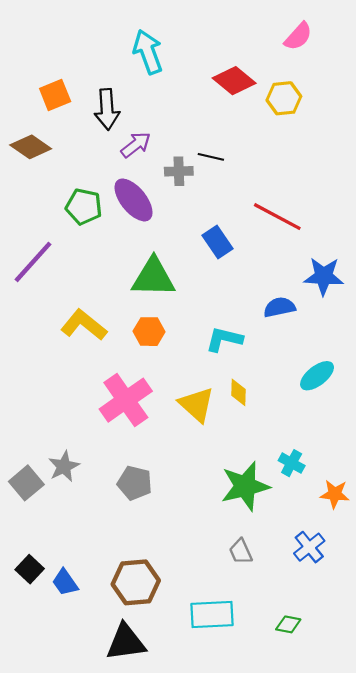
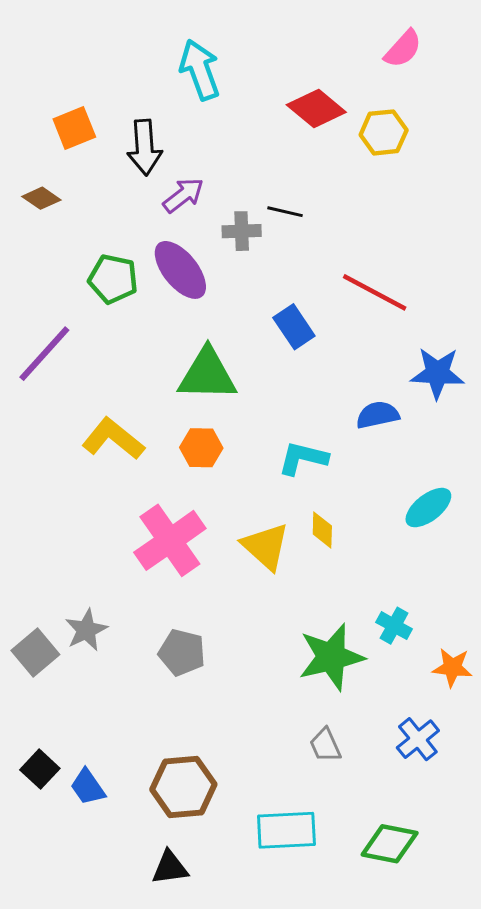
brown diamond: (31, 147) -> (41, 198), size x0.7
green diamond: (288, 624) -> (390, 844), size x1.6
black triangle: (126, 642) -> (170, 868), size x0.7

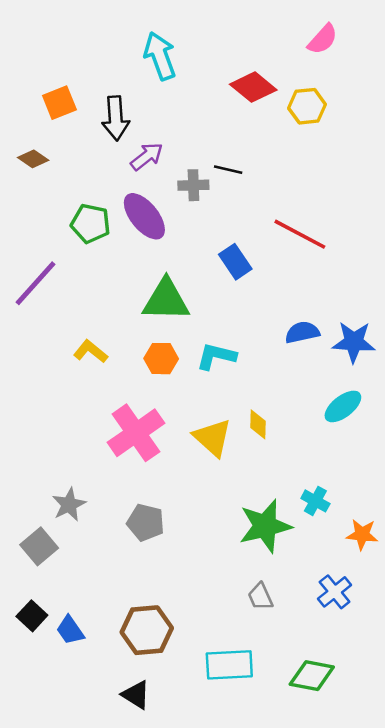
blue star: (437, 373) -> (354, 342), moved
yellow L-shape: (113, 439) -> (91, 351), size x0.7
cyan L-shape: (303, 458) -> (216, 356), moved
gray square: (35, 652) -> (39, 546), moved
black triangle: (170, 868) -> (136, 695), turned 40

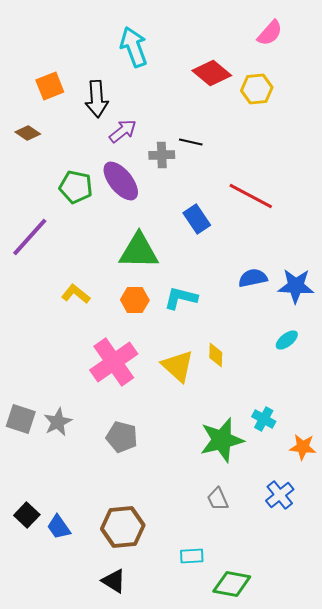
cyan ellipse: (343, 406) -> (287, 340), size x0.7
gray square: (39, 546) -> (21, 419), moved, turned -32
cyan rectangle: (229, 665) -> (192, 556), size x0.6
green diamond: (312, 676) -> (232, 584), moved

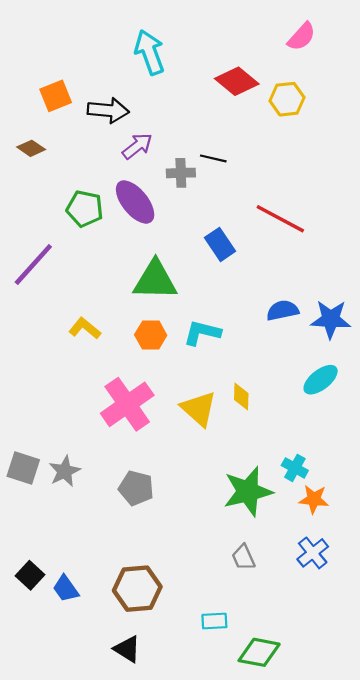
black arrow: (97, 99) -> (108, 110), turned -81
cyan ellipse: (287, 340) -> (321, 380), size x1.4
orange star: (303, 447) -> (314, 499), moved

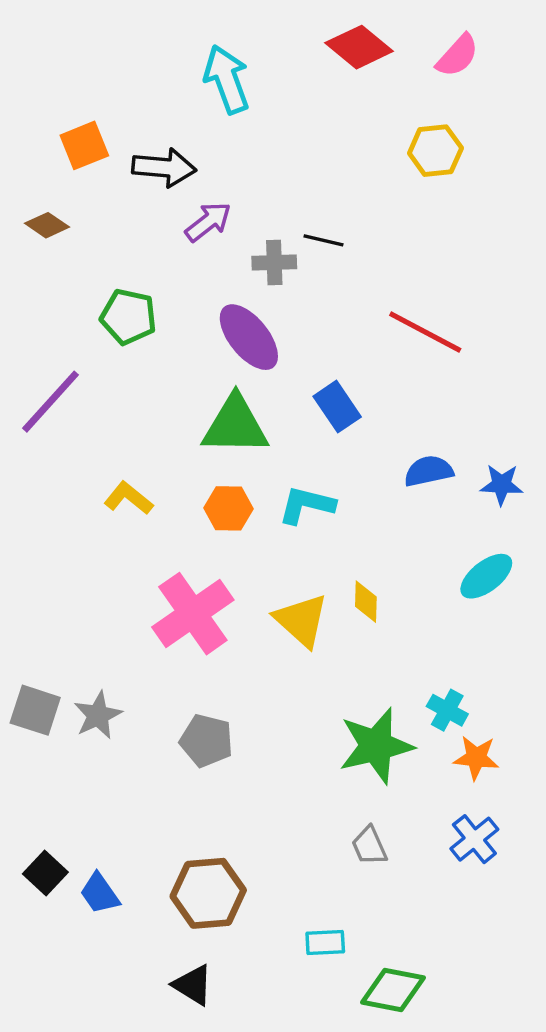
red diamond: (237, 81) -> (359, 47), moved
purple ellipse: (135, 202) -> (249, 337), moved
blue rectangle: (220, 244) -> (337, 407), moved
blue star: (331, 319) -> (502, 485), size x0.7

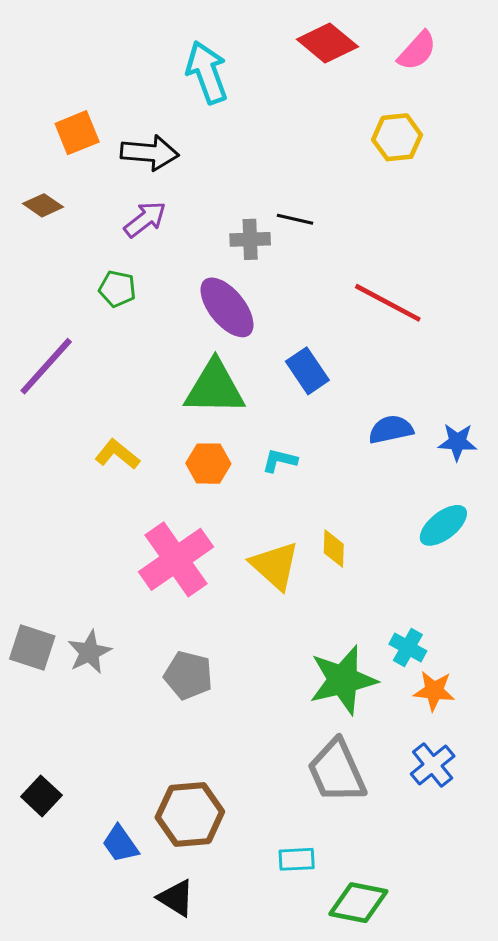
purple arrow: (208, 222) -> (145, 219), moved
green pentagon: (128, 317) -> (117, 289), size x0.7
cyan L-shape: (307, 505) -> (280, 460), size x0.7
gray trapezoid: (369, 846) -> (337, 771), size x1.8
blue trapezoid: (100, 893) -> (120, 844), moved

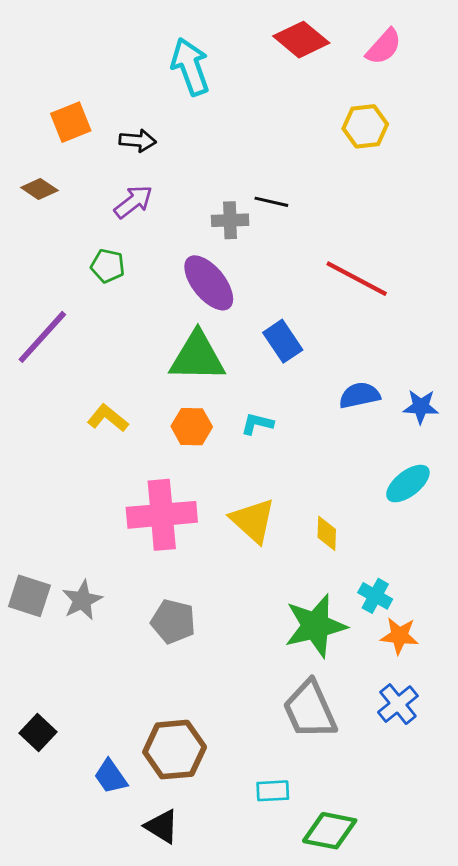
black arrow: (150, 153) -> (138, 141), size x0.7
yellow diamond: (334, 549) -> (327, 533), moved
pink cross: (176, 559) -> (162, 515), turned 30

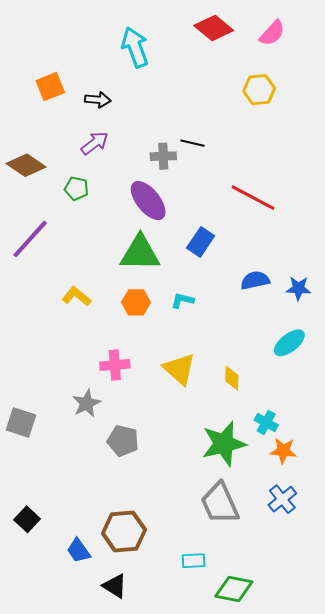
brown diamond: (39, 189) -> (26, 165), moved, size x1.5
blue rectangle: (283, 341) -> (201, 242), turned 68
pink cross: (162, 515) -> (115, 365), size x0.6
gray star: (82, 600) -> (87, 403), moved

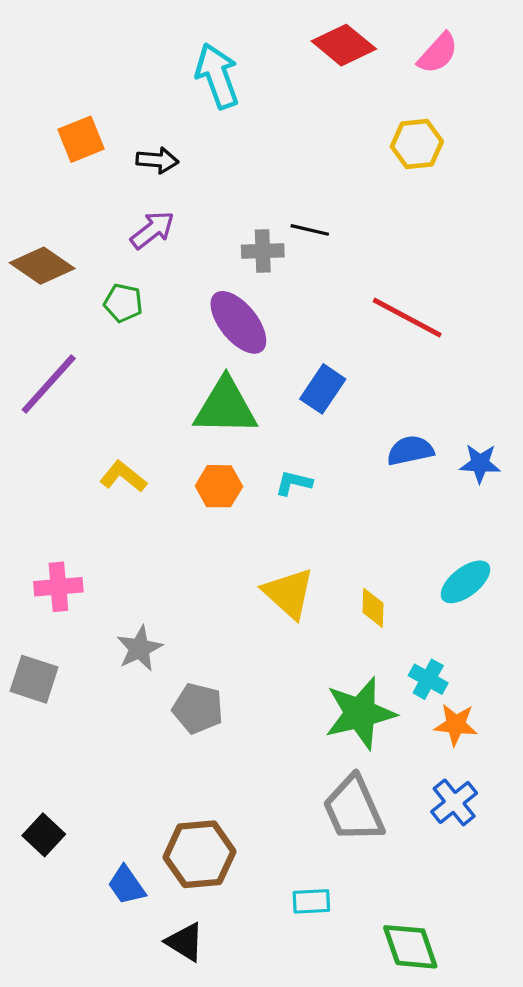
cyan ellipse: (289, 343) -> (465, 582), moved
pink cross: (115, 365) -> (58, 587), moved
green diamond: (234, 589) -> (410, 947), moved, turned 60

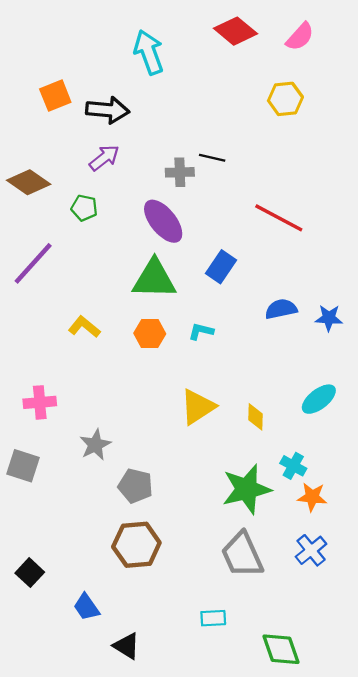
black arrow: (157, 160) -> (108, 110), size x1.5
yellow triangle: (289, 593) -> (198, 407), turned 45
brown hexagon: (199, 854) -> (136, 545), moved

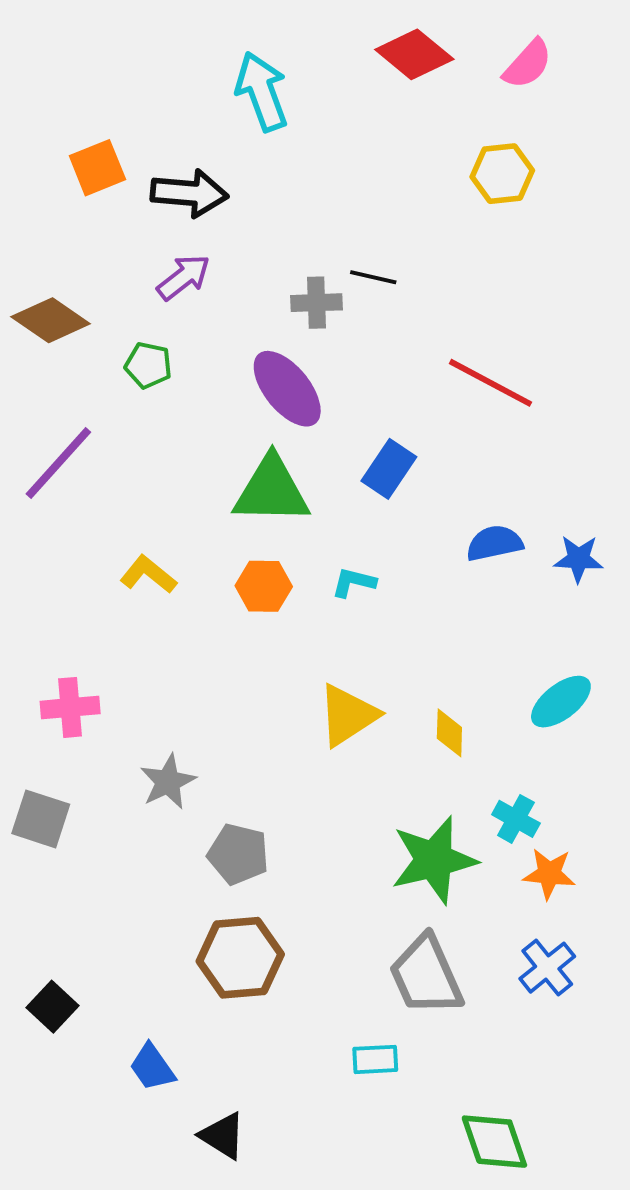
cyan rectangle: (213, 618) -> (375, 1059), moved

